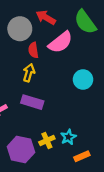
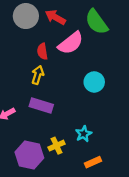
gray circle: (20, 29) -> (26, 16), moved
cyan star: (68, 137) -> (84, 134), moved

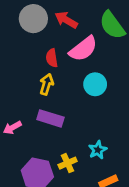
cyan circle: (94, 82) -> (95, 84), moved

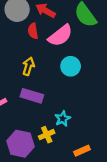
red semicircle: (52, 58) -> (33, 31), moved
cyan star: (98, 150) -> (63, 119), moved

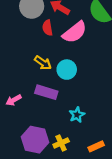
yellow arrow: (28, 66) -> (43, 63), turned 108
cyan circle: (71, 66) -> (67, 70), moved
yellow cross: (47, 135) -> (61, 143), moved

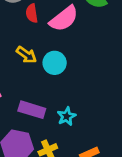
purple rectangle: (46, 92) -> (32, 110), moved

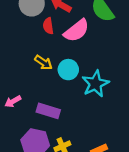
cyan star: (67, 116) -> (95, 84), moved, size x1.6

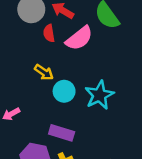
cyan circle: (68, 70) -> (64, 91), moved
purple rectangle: (48, 111) -> (62, 133), moved

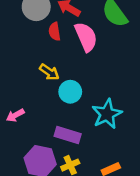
pink semicircle: (79, 38) -> (86, 37), turned -76
cyan star: (99, 95) -> (107, 114), moved

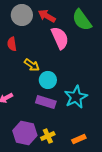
red semicircle: (55, 31) -> (12, 44), moved
purple rectangle: (68, 135) -> (46, 102), moved

